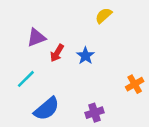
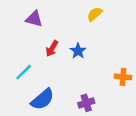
purple triangle: (36, 38) -> (34, 19), moved, turned 36
orange cross: (135, 84) -> (123, 77), turned 35

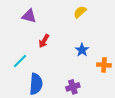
blue star: (78, 51) -> (82, 50), moved
blue semicircle: (42, 99) -> (36, 84), turned -45

